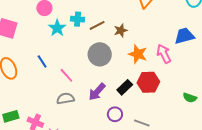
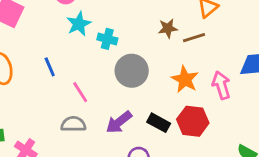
cyan cross: (78, 19) -> (107, 39), moved
brown line: (97, 25) -> (194, 38), moved
brown star: (121, 30) -> (168, 28), moved
black rectangle: (125, 87) -> (159, 123), turned 63

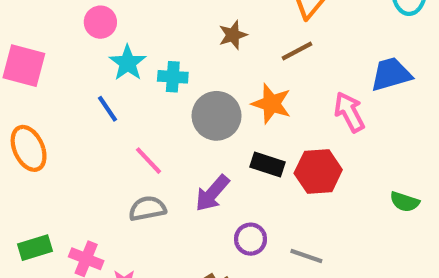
brown star: (168, 28) -> (233, 35), moved
blue line: (50, 67) -> (108, 109), moved
orange star: (185, 79) -> (271, 104), moved
black rectangle: (159, 123) -> (267, 164), moved

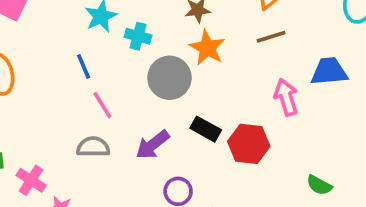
brown line: (297, 51) -> (271, 37), moved
orange star: (271, 104) -> (207, 48), moved
blue line: (108, 109) -> (84, 67), moved

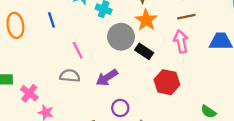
blue line: (84, 67) -> (51, 20), moved
pink arrow: (286, 97) -> (181, 41), moved
black rectangle: (206, 129) -> (144, 51), moved

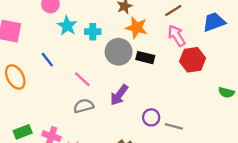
red hexagon: (167, 82) -> (193, 60), moved
purple circle: (120, 108) -> (151, 117), moved

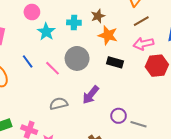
cyan cross: (93, 32) -> (74, 23), moved
pink arrow: (177, 36) -> (143, 44), turned -72
gray circle: (119, 52) -> (77, 58), moved
pink line: (82, 79) -> (52, 68), moved

